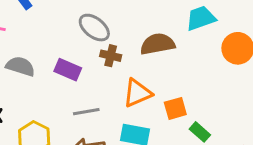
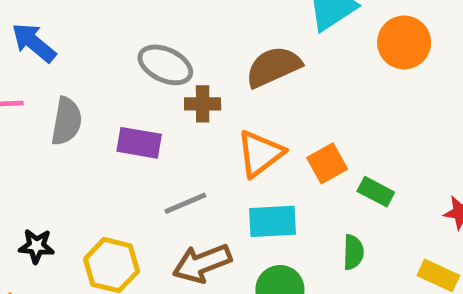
gray semicircle: (20, 66) -> (66, 121), moved, turned 96

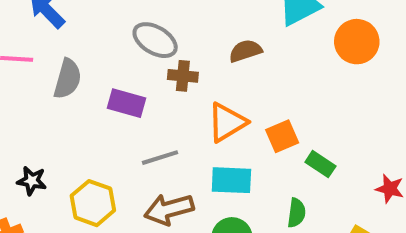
brown semicircle: (273, 67) -> (245, 51), size x0.7

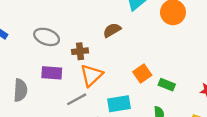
gray ellipse: (155, 40) -> (47, 37), moved
gray semicircle: (68, 79) -> (20, 90), moved
orange triangle: (227, 122) -> (91, 75), moved

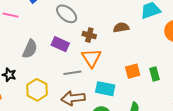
orange triangle: (91, 75) -> (91, 58), turned -40
green rectangle: (167, 85) -> (155, 74), moved, turned 32

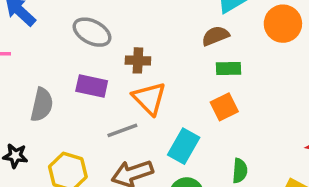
brown semicircle: (121, 27) -> (215, 36), moved
green rectangle: (155, 74) -> (228, 69), moved, turned -64
cyan rectangle: (105, 89) -> (184, 146), turned -60

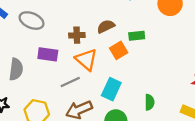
gray ellipse: (92, 32) -> (32, 21), moved
brown semicircle: (215, 36) -> (106, 26), moved
orange square: (224, 107) -> (119, 50), moved

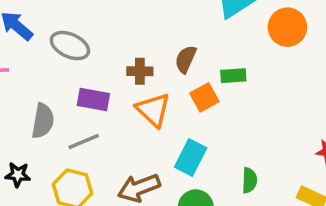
brown semicircle: (106, 26) -> (186, 59), turned -42
gray line: (70, 82) -> (84, 141), moved

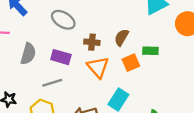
gray ellipse: (70, 46) -> (63, 20), moved
gray semicircle: (43, 121) -> (28, 54), moved

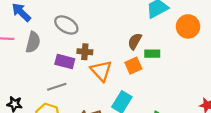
brown semicircle: (121, 37) -> (135, 41), moved
brown cross: (92, 42) -> (85, 52), moved
gray semicircle: (28, 54) -> (33, 42), moved

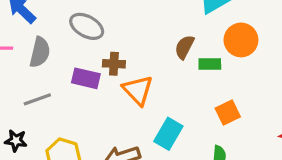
orange circle: (188, 26) -> (241, 40), moved
orange square: (133, 66) -> (228, 112), moved
gray line: (57, 87) -> (37, 99), moved

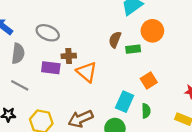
gray line: (37, 99) -> (20, 85), turned 54
cyan rectangle: (168, 134) -> (125, 102), moved

